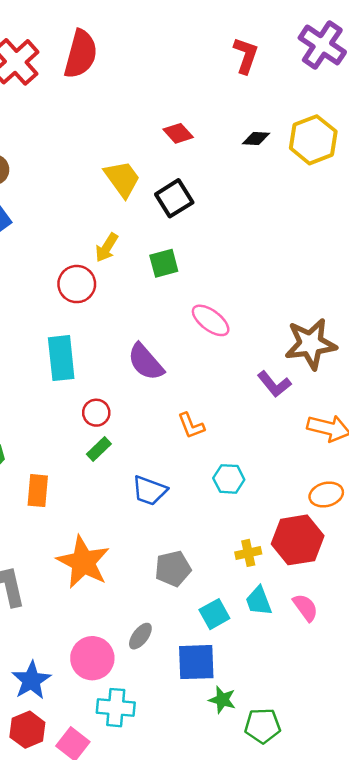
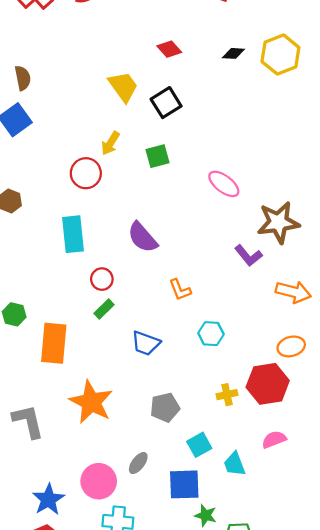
pink ellipse: (211, 320) -> (224, 184), moved
orange rectangle: (38, 491) -> (54, 343), size x1.5
cyan trapezoid: (259, 601) -> (234, 464), moved
pink semicircle: (305, 608) -> (274, 439), turned -75

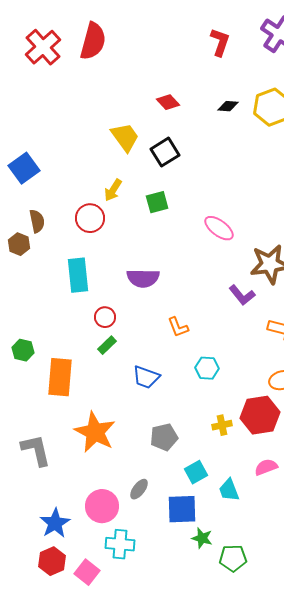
brown semicircle: (23, 78) -> (37, 221), moved
purple semicircle: (143, 237) -> (143, 278), turned -48

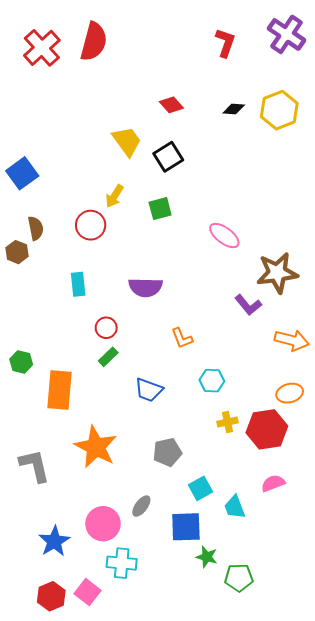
cyan rectangle: (78, 275) -> (78, 284), size x0.7
yellow cross: (222, 425) -> (227, 422), moved
red hexagon: (52, 561) -> (51, 596), moved

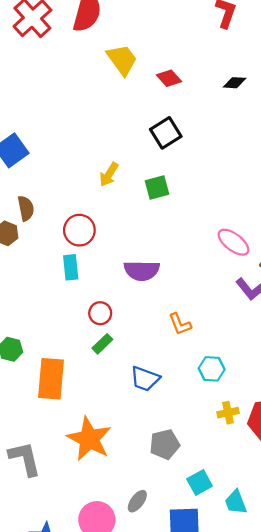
yellow trapezoid: (127, 141) -> (122, 60), moved
red circle: (91, 225) -> (79, 230), moved
pink ellipse: (224, 236) -> (233, 242), moved

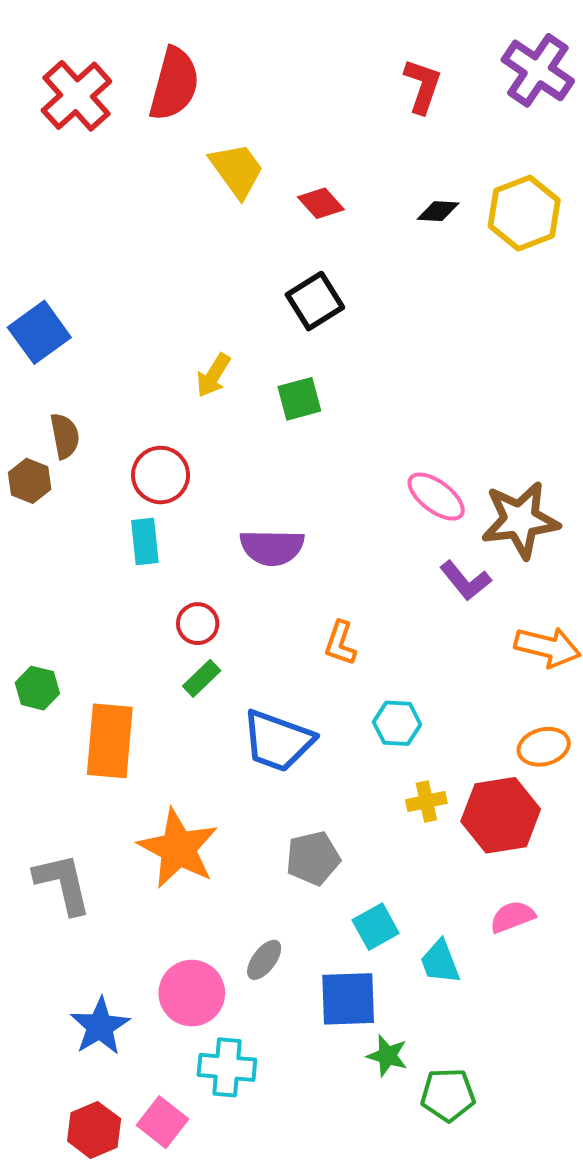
orange L-shape: (180, 324) -> (340, 643), turned 40
blue trapezoid: (145, 379) -> (278, 741), size x1.4

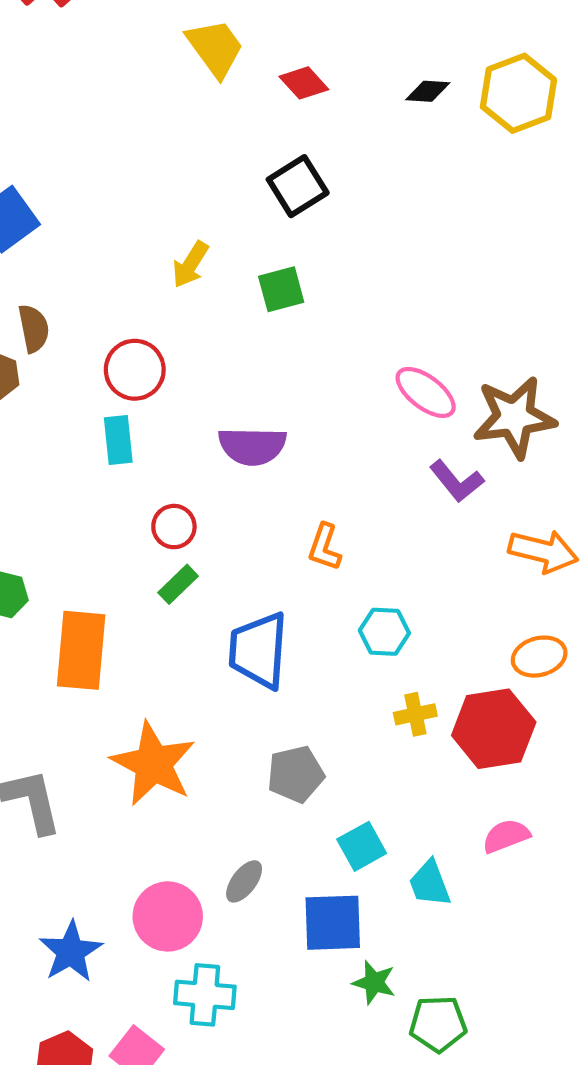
blue trapezoid: (278, 741) -> (259, 650), turned 74

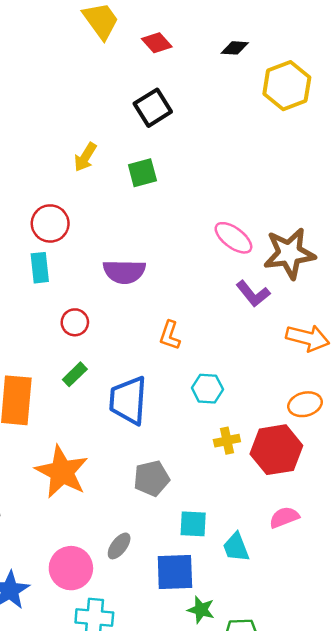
yellow hexagon: (518, 93) -> (287, 86), moved
green rectangle: (178, 584) -> (75, 374), moved
cyan square: (362, 846) -> (193, 524), turned 32

